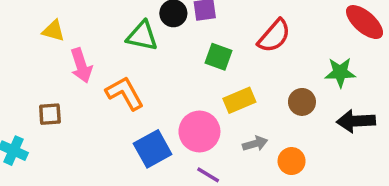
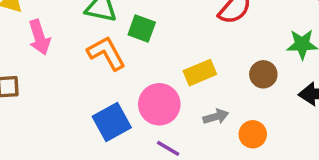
green square: (219, 57) -> (142, 28), moved
orange L-shape: (125, 93) -> (106, 53), moved

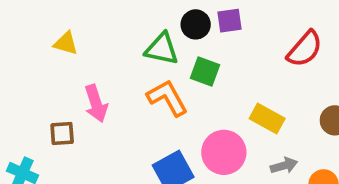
pink arrow: (39, 37) -> (96, 103), moved
yellow rectangle: (200, 73) -> (267, 119), turned 52

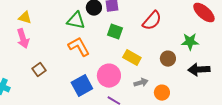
green square: (205, 71) -> (115, 32), moved
pink arrow: (96, 103) -> (23, 39), moved
brown square: (62, 134) -> (39, 70), moved, turned -32

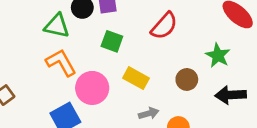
green star: (190, 42) -> (218, 55), turned 30
pink circle: (109, 76) -> (92, 88), moved

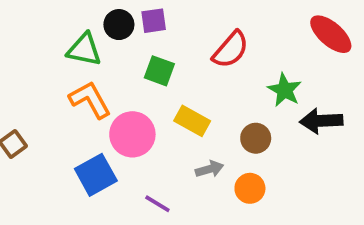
green star: (218, 55) -> (285, 90), moved
brown circle: (187, 79) -> (256, 138), moved
black arrow: (231, 95) -> (321, 121), moved

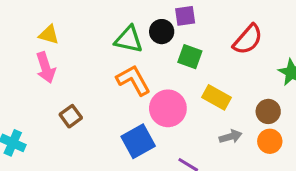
black circle: (119, 25) -> (162, 32), moved
orange circle: (250, 188) -> (270, 141), moved

